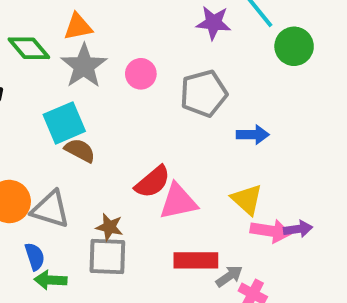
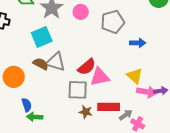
brown semicircle: (80, 150) -> (41, 64), moved
gray triangle: (50, 209) -> (56, 62), moved
brown star: (109, 227) -> (86, 112), moved
gray square: (107, 256) -> (78, 90), moved

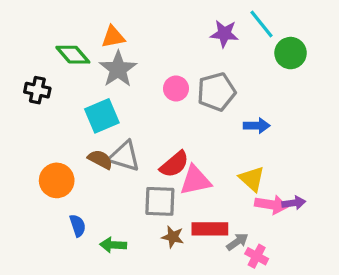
pink circle: (81, 12) -> (176, 89), moved
green arrow: (35, 117) -> (113, 245), moved

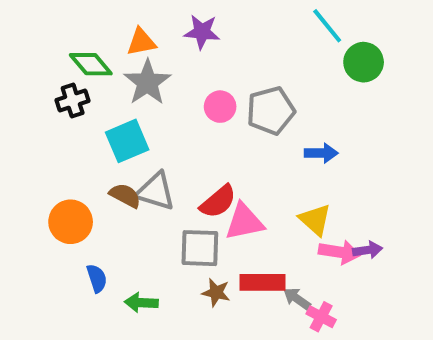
purple star: (224, 34) -> (202, 32), moved
black cross: (37, 90) -> (73, 101), moved, turned -30
gray arrow: (237, 242) -> (297, 299), turned -110

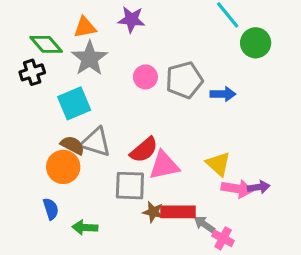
blue arrow: (321, 153) -> (223, 94), moved
orange circle: (71, 222) -> (63, 167), moved
brown star: (216, 292) -> (153, 212), moved

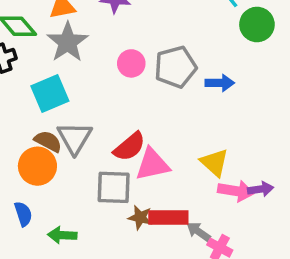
gray triangle: (96, 142) -> (75, 138), turned 44

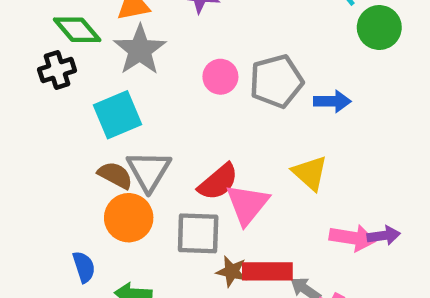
yellow triangle: (214, 163) -> (310, 173), moved
pink triangle: (153, 164) -> (247, 204), turned -39
orange circle: (37, 166) -> (129, 218), moved

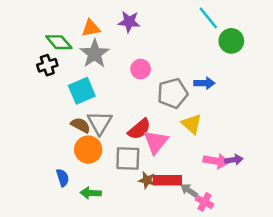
gray pentagon: (276, 81) -> (173, 93), moved

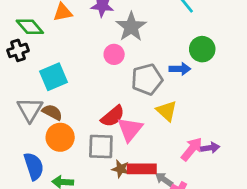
green circle: (231, 41) -> (202, 49), moved
gray star: (95, 54) -> (131, 27), moved
gray triangle: (100, 123) -> (30, 110), moved
pink arrow: (216, 161) -> (192, 149), turned -60
blue semicircle: (63, 178) -> (34, 166), size x1.5

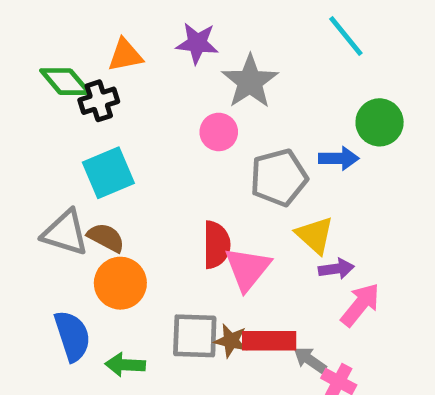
black cross: (18, 50) -> (99, 101), moved
gray triangle: (30, 110) -> (65, 233), turned -44
red semicircle: (113, 116) -> (216, 245), turned -50
gray square: (101, 146) -> (195, 336), moved
purple arrow: (210, 148) -> (336, 269), moved

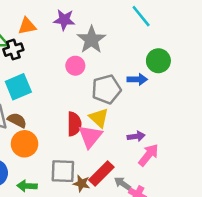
yellow triangle: (315, 235) -> (99, 118), moved
brown star: (231, 341) -> (82, 183), moved
red rectangle: (269, 341) -> (101, 174), turned -45

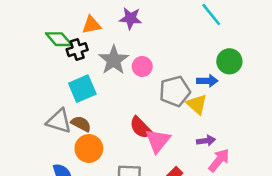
gray star: (91, 40) -> (114, 60), moved
yellow triangle: (99, 118) -> (197, 104), moved
red semicircle: (74, 124) -> (141, 128), turned 135

